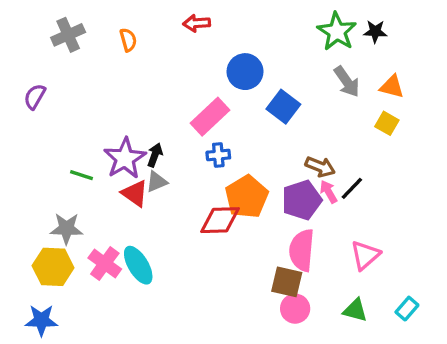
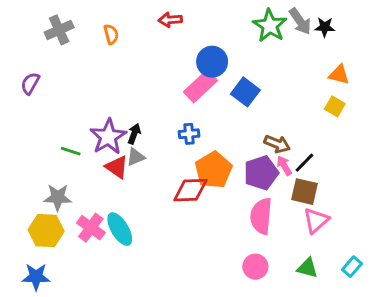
green star: (337, 32) -> (270, 26), moved
gray arrow: (347, 82) -> (300, 21), moved
pink rectangle: (210, 117) -> (201, 86), moved
brown square: (287, 282) -> (304, 192), moved

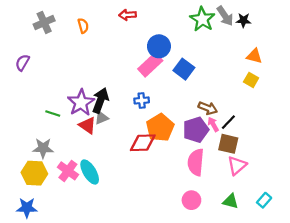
black arrow: (134, 134) -> (100, 100), size x1.6

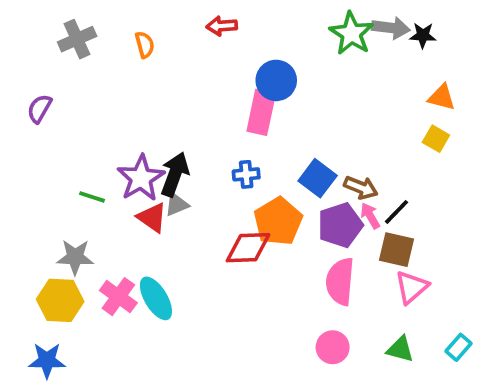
gray arrow: (225, 16) -> (391, 28), turned -48
pink rectangle: (150, 65) -> (261, 112), turned -35
blue square: (184, 69) -> (318, 178), moved

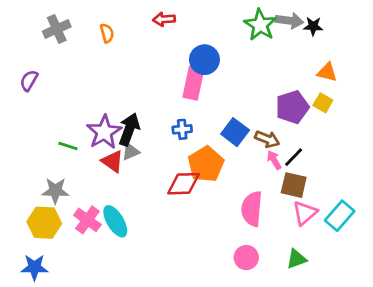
purple pentagon: (340, 225) -> (292, 107), moved
cyan rectangle: (459, 347) -> (340, 216), moved, size x1.5
green triangle: (400, 349) -> (296, 259), turned -35

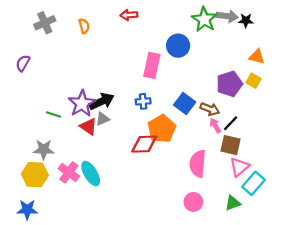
blue circle: (204, 60) -> (178, 46), moved
black arrow: (129, 129) -> (102, 101), turned 45
cyan rectangle: (340, 216) -> (253, 183), moved

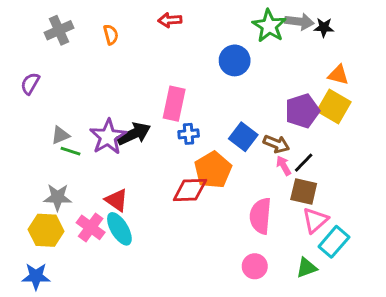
pink rectangle: (152, 65) -> (174, 104), moved
yellow square: (253, 81) -> (334, 107), size x1.6
gray triangle: (103, 119) -> (60, 135), moved
red triangle: (88, 127) -> (117, 200), moved

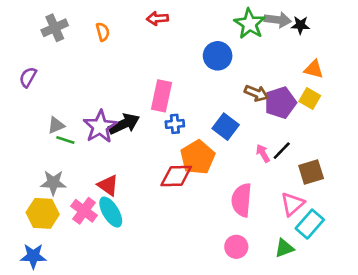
yellow square: (334, 107) -> (310, 99), size x0.7
brown arrow: (276, 144) -> (256, 93), moved
brown square: (304, 191) -> (311, 172), moved, turned -30

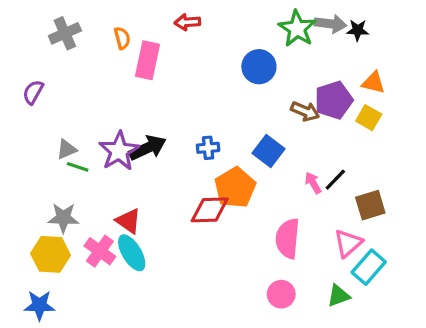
pink rectangle: (161, 96) -> (148, 60), moved
purple pentagon: (280, 103) -> (334, 100), moved

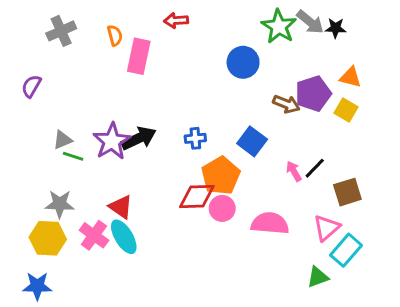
gray arrow: (331, 24) -> (310, 22), turned 32
pink semicircle: (288, 238) -> (270, 223), turned 90
pink circle: (281, 294) -> (222, 208), moved

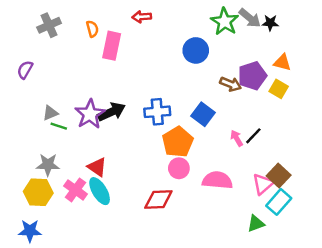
blue cross: (195, 138) -> (157, 112), size x1.5
brown square: (347, 192) -> (279, 175), moved, turned -30
red diamond: (197, 196) -> (158, 200), moved

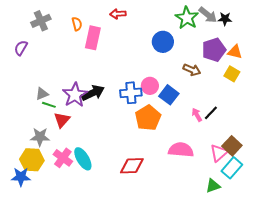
purple semicircle: (25, 70) -> (21, 48), moved
purple pentagon: (252, 76) -> (214, 50), moved
red triangle: (97, 167) -> (62, 120), moved, turned 36
pink circle: (179, 168) -> (150, 86), moved
blue star: (30, 231) -> (21, 177), moved

